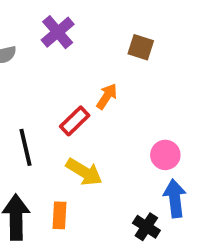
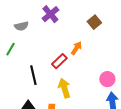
brown square: (141, 47) -> (94, 22), turned 32
yellow arrow: (84, 172) -> (64, 88), turned -138

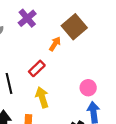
brown square: (94, 22) -> (74, 27), size x1.6
orange arrow: (76, 48) -> (55, 44), moved

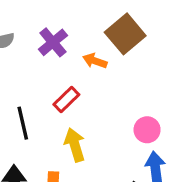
purple cross: (27, 18) -> (53, 42), moved
orange arrow: (55, 44) -> (95, 61), turned -104

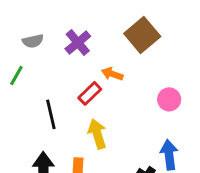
orange arrow: (95, 61) -> (112, 74), moved
pink circle: (147, 130) -> (169, 99), moved

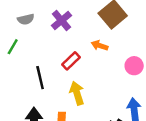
orange arrow: (112, 74) -> (100, 45), moved

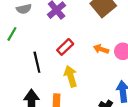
orange arrow: (100, 45) -> (101, 49), moved

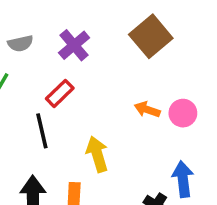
red rectangle: (65, 47) -> (60, 93), moved

